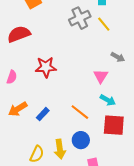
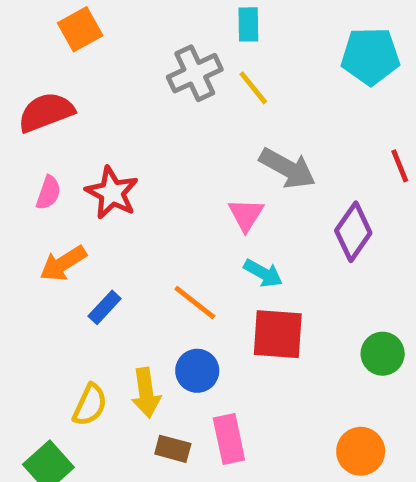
gray arrow: (118, 57) -> (287, 168), size x1.6
red star: (46, 67) -> (112, 193), turned 30
pink semicircle: (12, 77) -> (48, 193), moved
orange arrow: (18, 109) -> (63, 263), moved

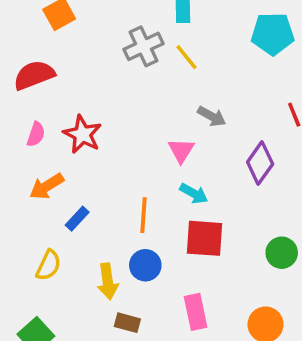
gray arrow: (287, 168) -> (212, 116), size x0.7
orange line: (195, 302) -> (144, 215), turned 56
yellow semicircle: (90, 405) -> (48, 265), moved
pink rectangle: (229, 439) -> (196, 312), moved

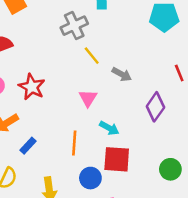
yellow line: (187, 57) -> (92, 56), moved
pink triangle: (181, 150) -> (88, 98), moved
blue circle: (145, 265) -> (90, 178), moved

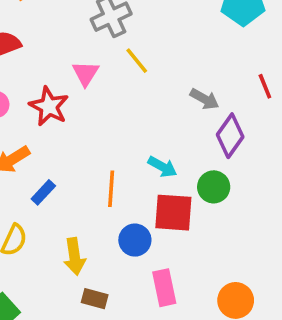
gray arrow: (122, 74) -> (205, 99), moved
pink triangle: (88, 98) -> (85, 73), moved
green circle: (170, 169) -> (214, 187), moved

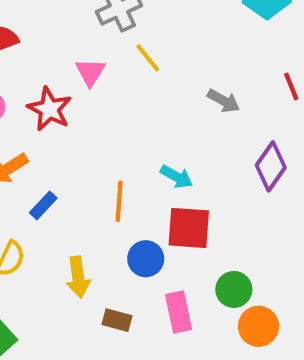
purple diamond: (230, 136) -> (271, 166), moved
green circle: (214, 187) -> (234, 289), moved
brown rectangle: (95, 299) -> (117, 320), moved

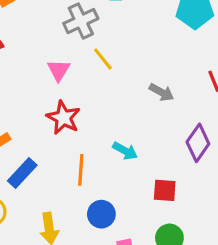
red star: (49, 109) -> (63, 118), moved
blue rectangle: (43, 205) -> (22, 173), size x1.4
red square: (189, 228) -> (165, 190), moved, size x0.7

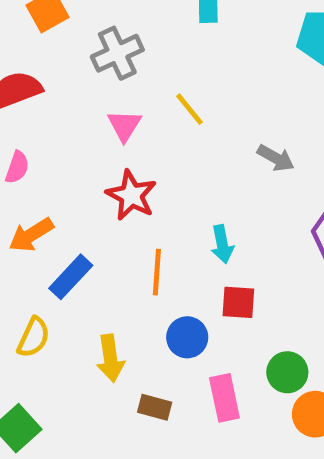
gray cross: (81, 21) -> (117, 53), moved
cyan arrow: (125, 151) -> (222, 244), turned 50
red square: (165, 190) -> (238, 302), moved

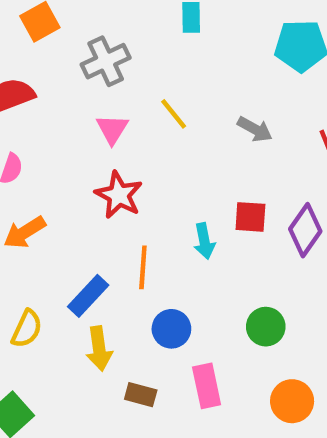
gray arrow: (276, 158) -> (255, 129), moved
blue rectangle: (71, 277) -> (88, 296), moved
red square: (238, 302) -> (250, 217), moved
green circle: (287, 372) -> (266, 327), moved

